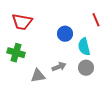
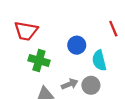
green cross: (16, 53) -> (39, 60), moved
gray circle: (86, 68) -> (91, 85), moved

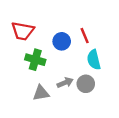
red line: (113, 29) -> (85, 36), moved
blue circle: (77, 45) -> (62, 41), moved

